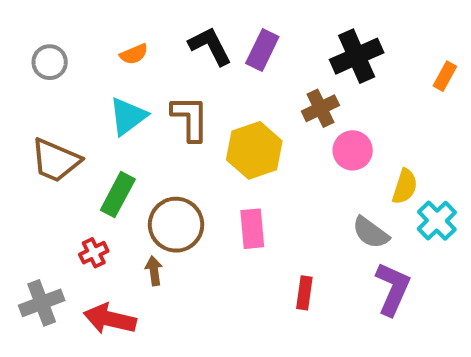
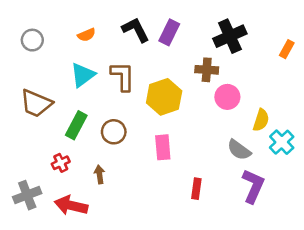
brown cross: (320, 108) -> (207, 70), turned 30
brown circle: (176, 225) -> (114, 132), moved, size x0.7

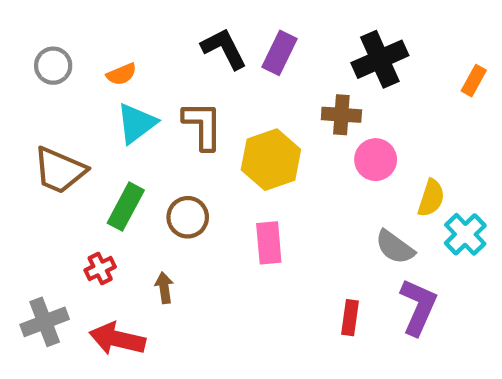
orange semicircle: (87, 35) -> (121, 74), moved
red rectangle: (196, 189) -> (350, 318), moved

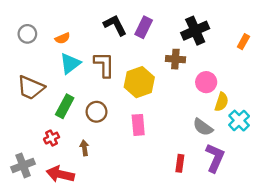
pink circle: (376, 160) -> (206, 82), moved

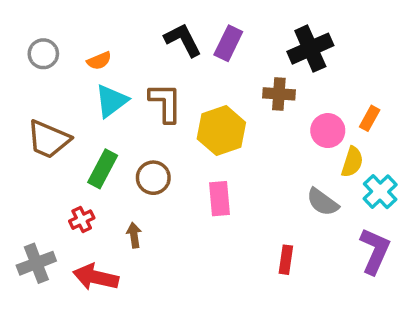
orange rectangle: (243, 42) -> (370, 118), moved
purple L-shape: (215, 158) -> (375, 251), moved

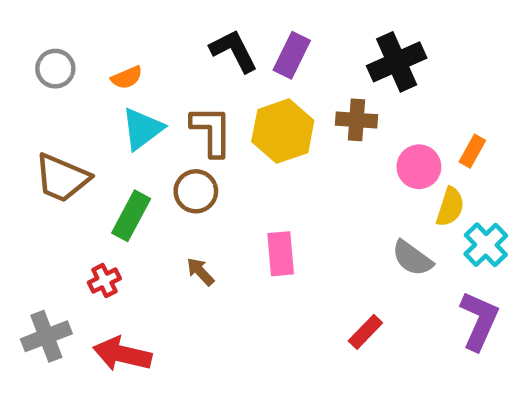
yellow hexagon: (221, 131) -> (283, 131), moved
brown circle: (153, 178) -> (196, 191), moved
brown arrow: (134, 235) -> (200, 272), moved, turned -35
red rectangle: (286, 260) -> (365, 332), turned 36

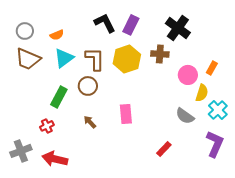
black cross: (397, 62) -> (178, 28), turned -30
brown trapezoid: (62, 178) -> (28, 59), moved

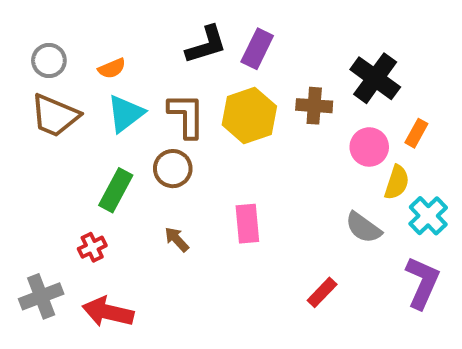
black L-shape: (105, 23) -> (206, 45), turned 100
black cross: (178, 28) -> (375, 78), moved

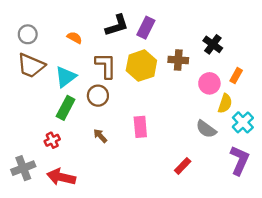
orange semicircle: (112, 68) -> (75, 38), moved, turned -128
black cross: (375, 78) -> (213, 44), size x0.7
cyan triangle: (126, 114) -> (66, 77), moved

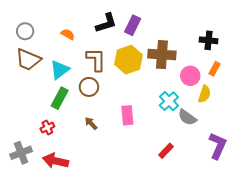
black cross: (213, 44) -> (208, 40), moved, turned -30
brown cross: (178, 60) -> (162, 55), size x1.5
cyan cross: (243, 122) -> (169, 101), moved

